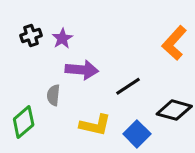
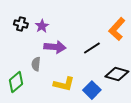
black cross: (31, 35) -> (21, 24), turned 32
black line: (128, 86) -> (92, 48), moved

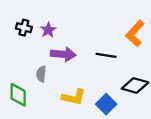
black line: (92, 48) -> (106, 55), turned 42
green diamond: (16, 82) -> (18, 95), turned -50

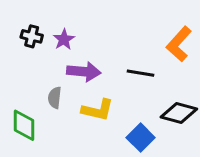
yellow L-shape: (74, 97) -> (98, 110), moved

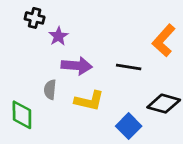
black cross: (32, 36) -> (35, 18), moved

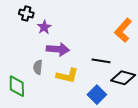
black line: (129, 67) -> (101, 61), moved

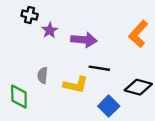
purple arrow: (58, 49) -> (84, 40), moved
black line: (101, 61) -> (99, 68), moved

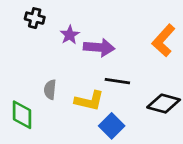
purple star: (50, 30) -> (70, 35), moved
blue square: (109, 106) -> (112, 126), moved

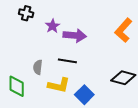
black line: (117, 81) -> (67, 61), moved
yellow L-shape: (89, 101) -> (59, 85), moved

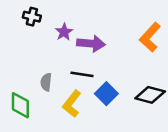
yellow L-shape: (59, 85) -> (72, 104), turned 115
blue square: (84, 95) -> (106, 94), moved

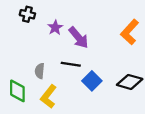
purple arrow: (91, 44) -> (79, 38), turned 45
yellow L-shape: (72, 104) -> (49, 96), moved

